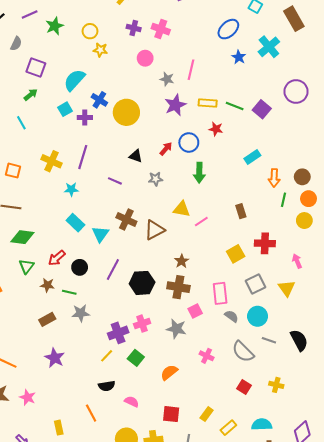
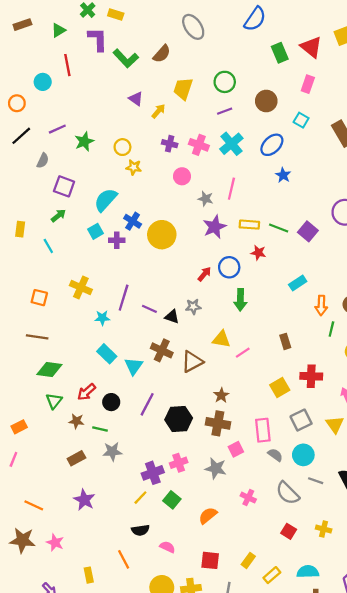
cyan cross: (269, 47) -> (231, 144), moved
black triangle: (136, 156) -> (172, 317), moved
purple line: (83, 157) -> (124, 298), moved

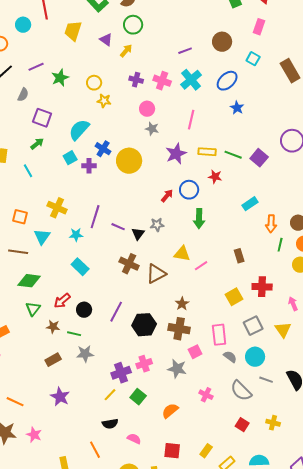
green circle: (225, 82) -> (133, 25), moved
yellow trapezoid: (183, 89) -> (73, 31), moved
gray star: (206, 199) -> (152, 129), moved
black triangle: (172, 317) -> (138, 234), turned 48
cyan triangle: (134, 366) -> (42, 237), moved

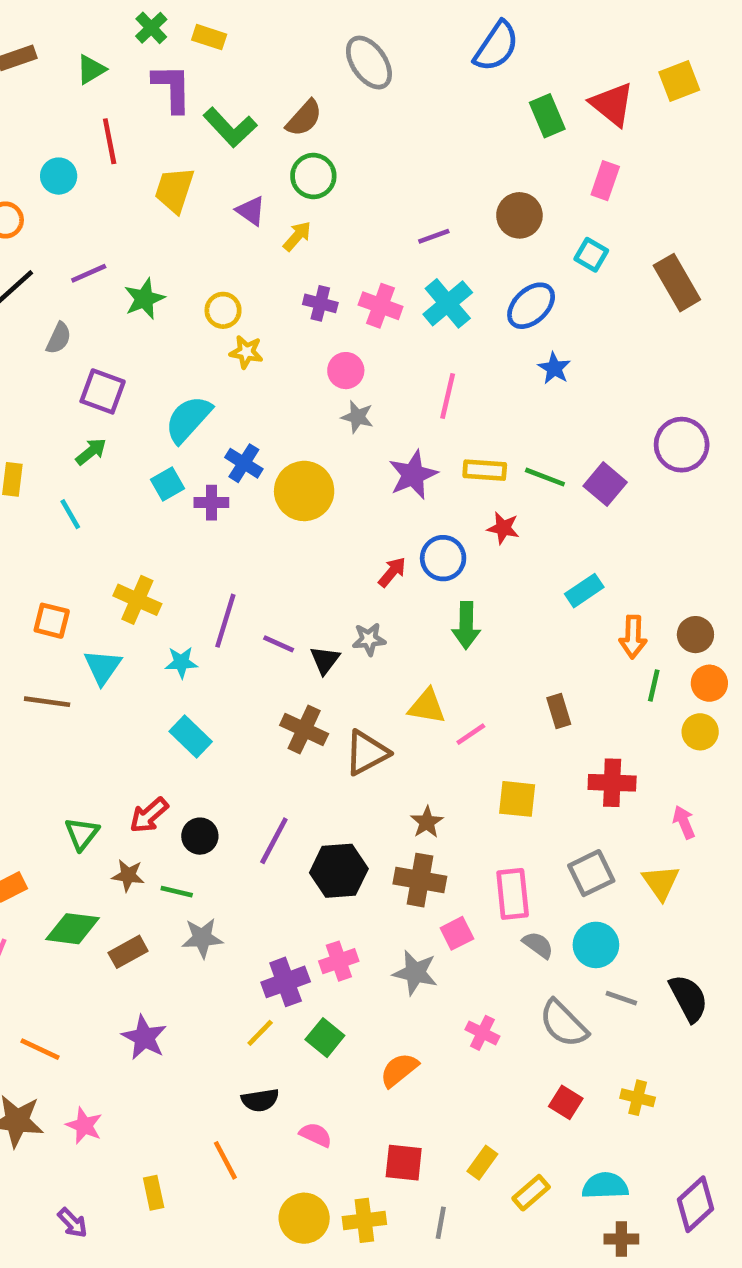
green diamond: (29, 281) -> (73, 929), moved
yellow square: (234, 297) -> (517, 799), moved, turned 36

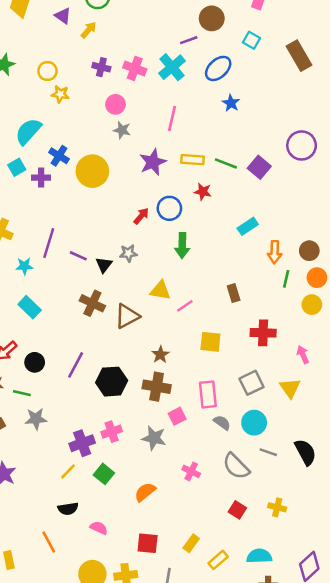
purple line: (434, 236) -> (189, 40), moved

